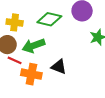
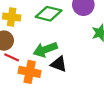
green arrow: (34, 46) -> (45, 50), moved

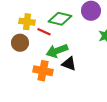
red line: (12, 57) -> (44, 32), moved

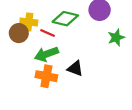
brown circle: (20, 43) -> (19, 33), moved
green arrow: (57, 51) -> (46, 54), moved

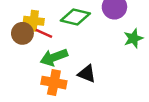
red line: (48, 33) -> (44, 33), moved

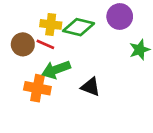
yellow cross: (34, 21) -> (51, 24), moved
orange cross: (54, 83) -> (37, 88), moved

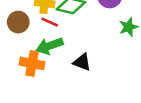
red line: (45, 44) -> (50, 22), moved

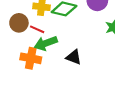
red line: (50, 22) -> (37, 29), moved

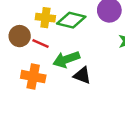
green arrow: (46, 43) -> (66, 59), moved

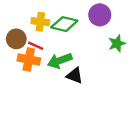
orange cross: (33, 77) -> (29, 59), moved

